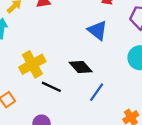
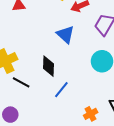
black diamond: (81, 67) -> (48, 66), turned 40

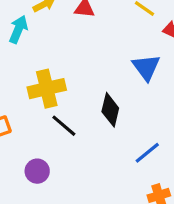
blue line: (61, 90) -> (147, 153), moved

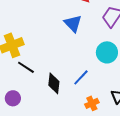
black diamond: (110, 110) -> (54, 83), moved

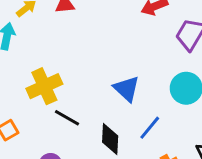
blue triangle: (73, 23) -> (127, 89), moved

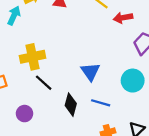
blue line: (150, 128) -> (101, 103), turned 54

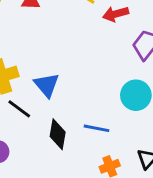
blue triangle: (90, 72) -> (47, 85), moved

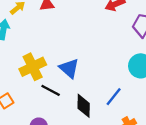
blue line: (97, 128) -> (114, 97), turned -54

